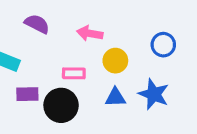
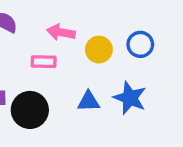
yellow circle: (115, 61) -> (99, 50), moved
pink rectangle: (74, 73) -> (44, 62), moved

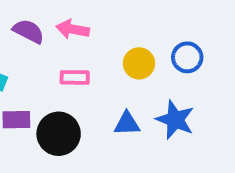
pink arrow: (61, 32) -> (73, 29), moved

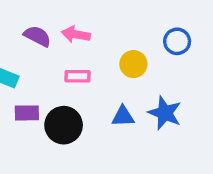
blue circle: (187, 57) -> (177, 41), moved

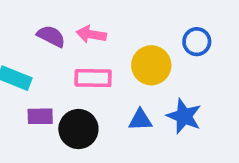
yellow circle: (133, 64) -> (151, 65), size x1.4
pink rectangle: (78, 76) -> (93, 78), size x1.4

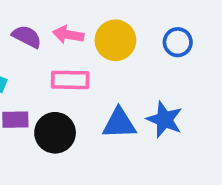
yellow circle: (151, 65) -> (115, 40), moved
blue triangle: (140, 120) -> (119, 123), size x1.4

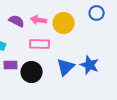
blue circle: (178, 42) -> (97, 13), moved
blue triangle: (119, 123) -> (66, 67), turned -42

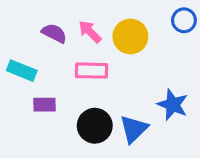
pink arrow: (39, 20) -> (90, 32), turned 35
blue triangle: (66, 67) -> (134, 129), moved
black circle: (32, 72) -> (95, 126), moved

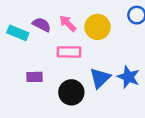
cyan rectangle: (22, 71) -> (18, 33), moved
blue triangle: (134, 129) -> (100, 78), moved

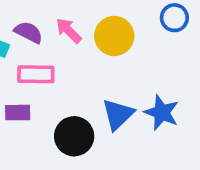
pink rectangle: (69, 52) -> (36, 74), moved

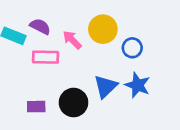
blue circle: (174, 18) -> (132, 48), moved
pink arrow: (69, 31) -> (72, 40), moved
purple rectangle: (18, 113) -> (36, 107), moved

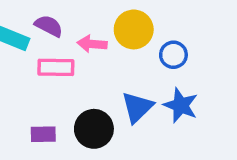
pink arrow: (72, 40) -> (92, 44), turned -40

